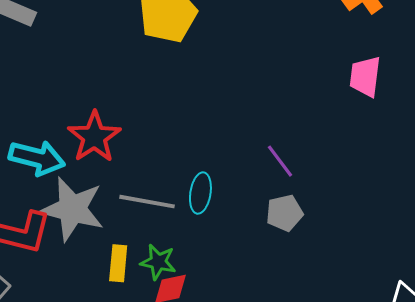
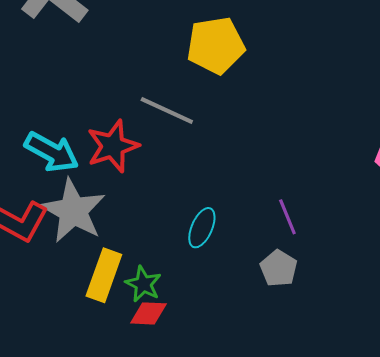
gray line: (147, 202) -> (167, 110), moved
gray pentagon: (284, 213) -> (279, 268), turned 30
yellow rectangle: (118, 263) -> (104, 275), size x1.4

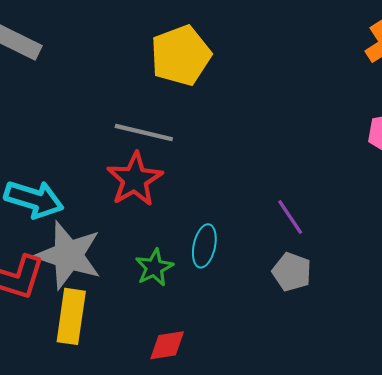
red star: (113, 146) -> (135, 179), moved
yellow rectangle: (104, 275) -> (71, 316), moved
green star: (143, 284) -> (154, 267), moved, turned 30

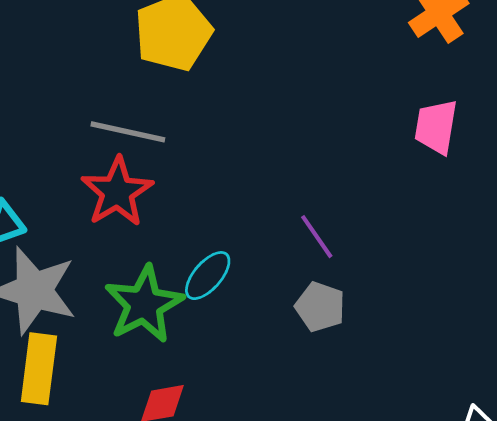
cyan ellipse: (204, 246) -> (208, 276), turned 30
green star: (154, 267) -> (144, 304), size x1.6

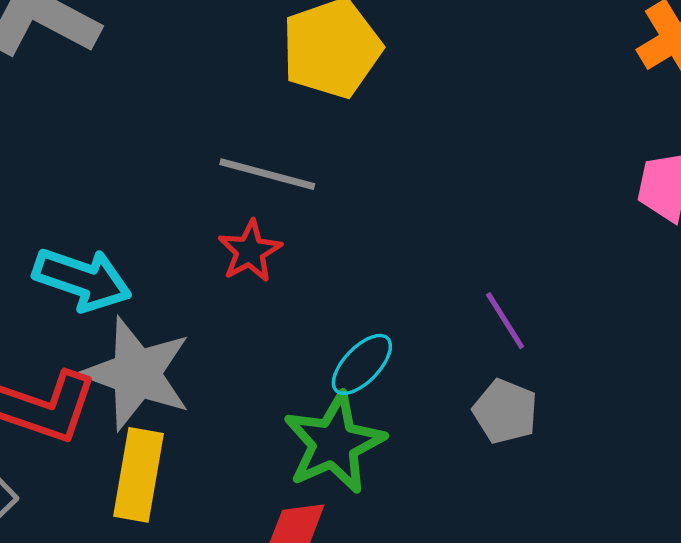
red star: (117, 192) -> (250, 251), size x0.7
green star: (144, 304) -> (334, 443), moved

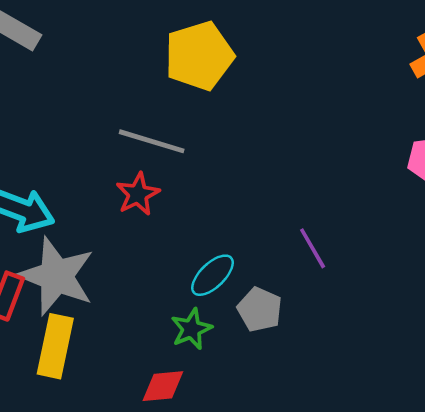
gray pentagon: (505, 411) -> (260, 309), moved
green star: (334, 443) -> (191, 329), size x0.6

